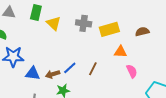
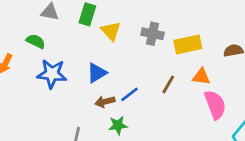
brown line: (93, 69) -> (168, 84), moved
pink semicircle: (132, 71) -> (215, 105), size x1.5
blue triangle: (33, 73) -> (97, 73), moved, turned -42

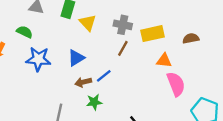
brown line: (168, 84) -> (123, 48), moved

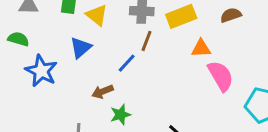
blue triangle: (76, 58) -> (81, 48), moved
blue star: (38, 59) -> (41, 71), turned 30
blue line: (104, 76) -> (127, 63), moved

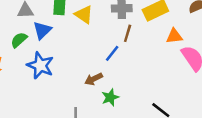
green semicircle: (18, 39) -> (19, 40), turned -54
blue triangle: (81, 48) -> (42, 30), moved

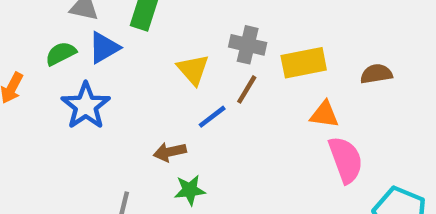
yellow triangle: (84, 15) -> (193, 70), moved

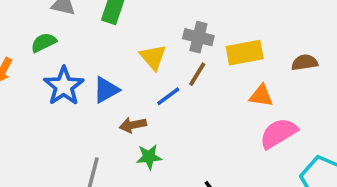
blue triangle: (104, 48) -> (106, 90), moved
pink semicircle: (346, 160) -> (278, 133), turned -102

